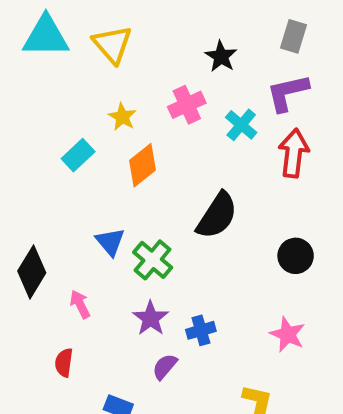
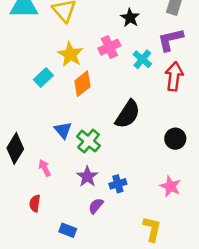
yellow star: (122, 117) -> (70, 54), size x1.5

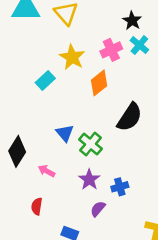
cyan cross: (142, 59) -> (139, 45), moved
orange diamond: (82, 84) -> (99, 83), moved
pink arrow: (45, 168) -> (46, 171), turned -35

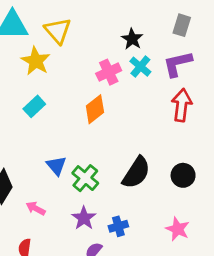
yellow star: (72, 57) -> (36, 61), moved
black semicircle: (130, 117) -> (136, 173), moved

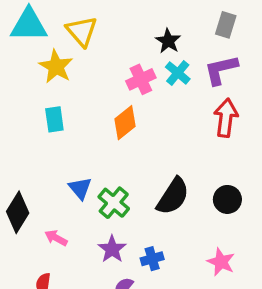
cyan rectangle: (34, 106) -> (54, 119), turned -55

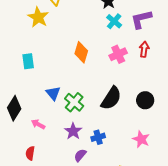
pink cross: (141, 79) -> (118, 54), moved
red arrow: (226, 118) -> (144, 49), size x0.7
cyan rectangle: (54, 119) -> (28, 61), moved
orange diamond: (125, 123) -> (81, 52), turned -35

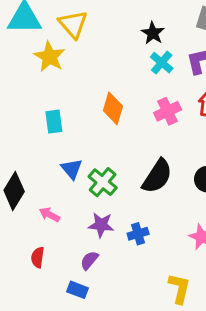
cyan rectangle: (28, 61) -> (54, 122), moved
purple star: (73, 131) -> (101, 225), turned -30
purple semicircle: (80, 155) -> (89, 260), moved

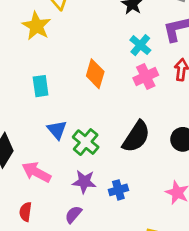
cyan cross: (162, 63) -> (140, 45), moved
pink arrow: (49, 215) -> (36, 172), size x1.5

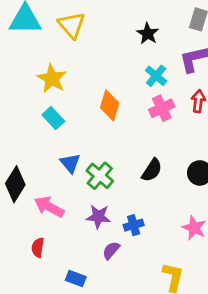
yellow star: (36, 26) -> (52, 79), moved
cyan rectangle: (41, 86) -> (53, 118), turned -35
black semicircle: (136, 137) -> (152, 170), size x0.7
purple semicircle: (73, 215) -> (111, 250), moved

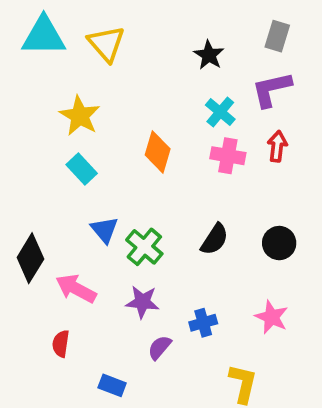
pink cross: (162, 108) -> (228, 156), turned 35
blue cross: (134, 225) -> (203, 323), moved

